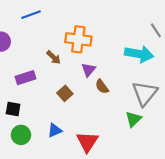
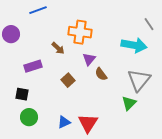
blue triangle: (55, 130) -> (64, 122), moved

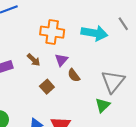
cyan arrow: (134, 45) -> (94, 33), moved
brown arrow: (58, 48) -> (34, 60), moved
brown square: (68, 80) -> (47, 87), moved

